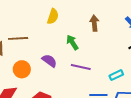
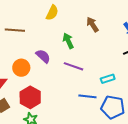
brown arrow: (94, 23) -> (92, 25), turned -35
orange circle: (22, 69) -> (21, 68), moved

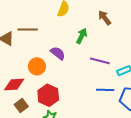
green arrow: (68, 41) -> (82, 36), turned 56
purple line: (74, 66) -> (100, 61), moved

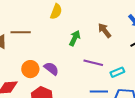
brown arrow: (105, 18) -> (105, 30), moved
purple semicircle: (58, 53) -> (51, 69), moved

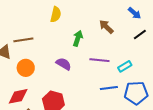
orange circle: (30, 69) -> (26, 68), moved
purple semicircle: (51, 69) -> (64, 64), moved

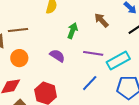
cyan rectangle: (125, 66) -> (118, 61), size x1.6
blue line: (109, 88) -> (90, 83), moved, turned -42

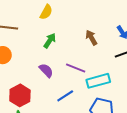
green arrow: (72, 31) -> (50, 41), moved
purple semicircle: (57, 56) -> (46, 70), moved

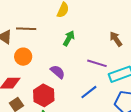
brown arrow: (91, 38) -> (116, 39), moved
purple semicircle: (46, 70) -> (58, 72), moved

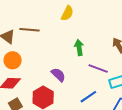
green arrow: (69, 38) -> (79, 48), moved, turned -42
orange circle: (23, 57) -> (13, 60), moved

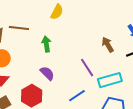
green arrow: (79, 48) -> (46, 44), moved
purple line: (98, 69) -> (87, 68), turned 36

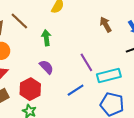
brown line: (19, 28) -> (19, 21), turned 36
brown arrow: (108, 45) -> (106, 25), moved

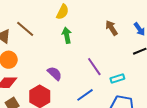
green arrow: (46, 38) -> (67, 35), moved
cyan rectangle: (109, 75) -> (117, 79), size x0.6

